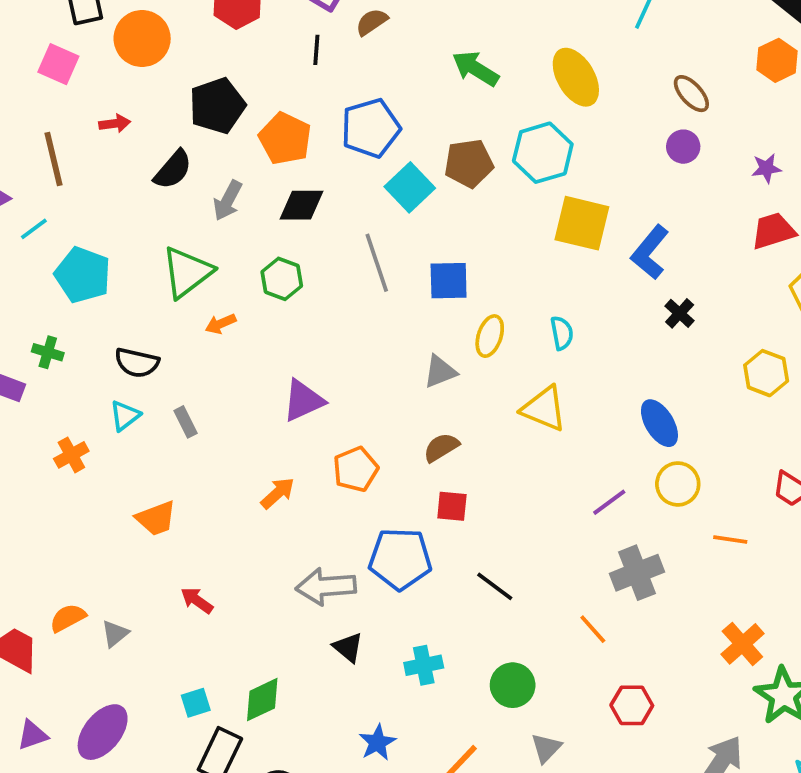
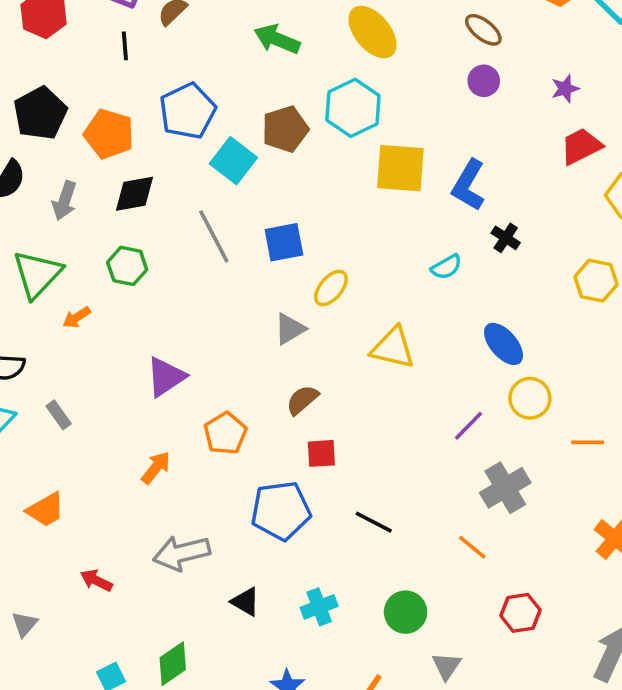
cyan semicircle: (562, 333) -> (446, 267), moved, turned 80
yellow ellipse: (490, 336) -> (331, 288), turned 30
gray arrow: (326, 586) -> (182, 553), moved

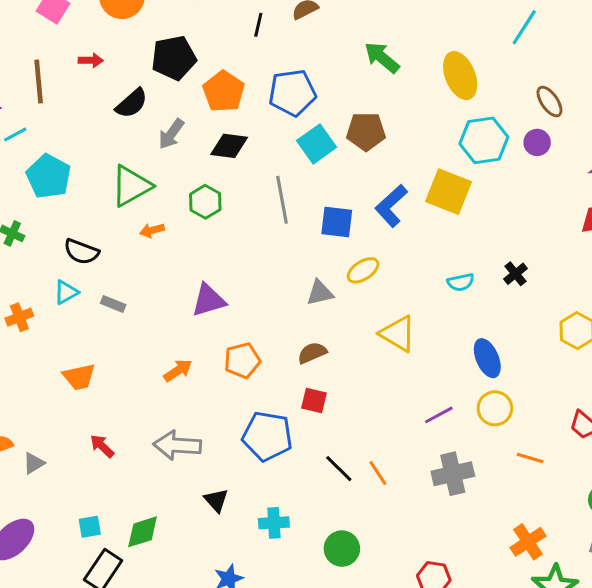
cyan hexagon: (353, 108) -> (484, 140), moved
blue L-shape: (469, 185) -> (391, 206), moved
gray rectangle: (59, 415) -> (113, 304), turned -50
orange line: (472, 547) -> (378, 473), moved

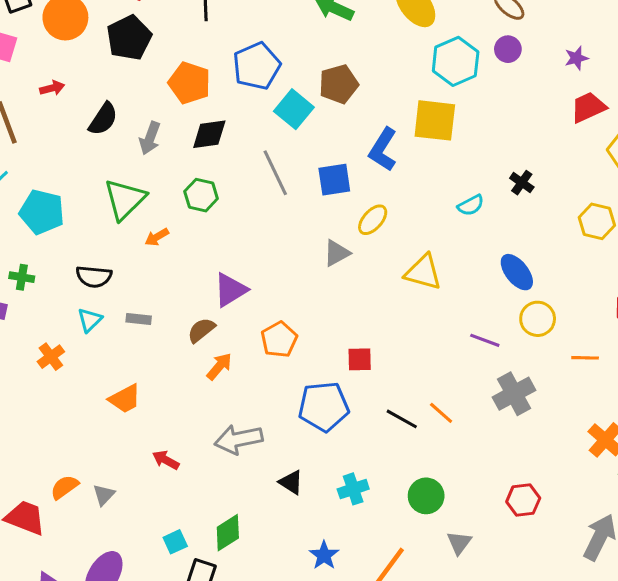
black pentagon: (174, 58) -> (129, 38), moved
brown semicircle: (312, 353) -> (201, 330), moved
purple line: (439, 415) -> (485, 340), turned 64

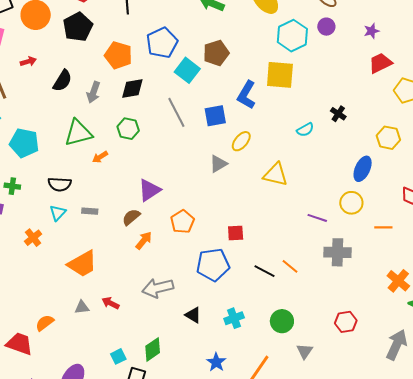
green triangle: (125, 199) -> (78, 133), turned 32
blue ellipse: (517, 272) -> (363, 169), moved, turned 65
gray cross: (514, 394) -> (337, 252), turned 32
orange trapezoid: (125, 399) -> (82, 264), size x1.4
gray triangle: (104, 495) -> (82, 307), moved, turned 42

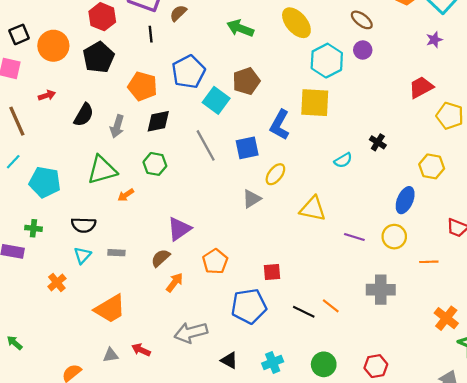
purple star: (372, 31) -> (434, 40), moved
purple line: (317, 218) -> (354, 237), moved
red hexagon: (346, 322) -> (376, 366), moved

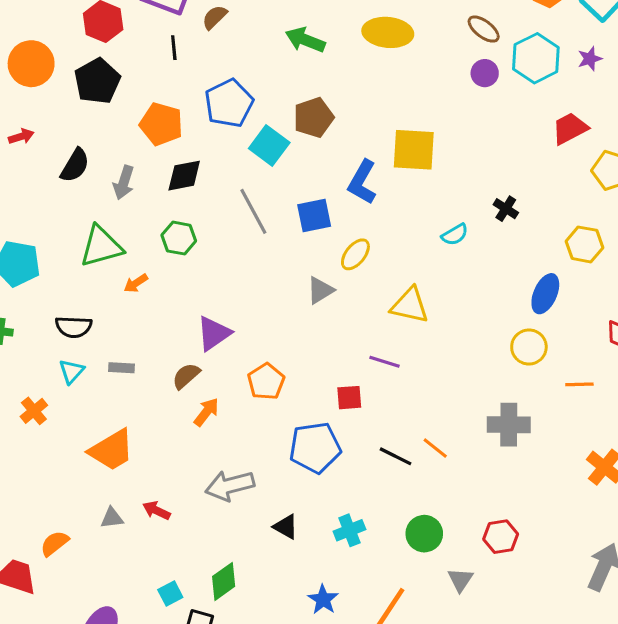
yellow ellipse: (296, 23) -> (388, 32), turned -44
cyan hexagon: (327, 61) -> (536, 58), moved
purple line: (354, 237) -> (384, 362), moved

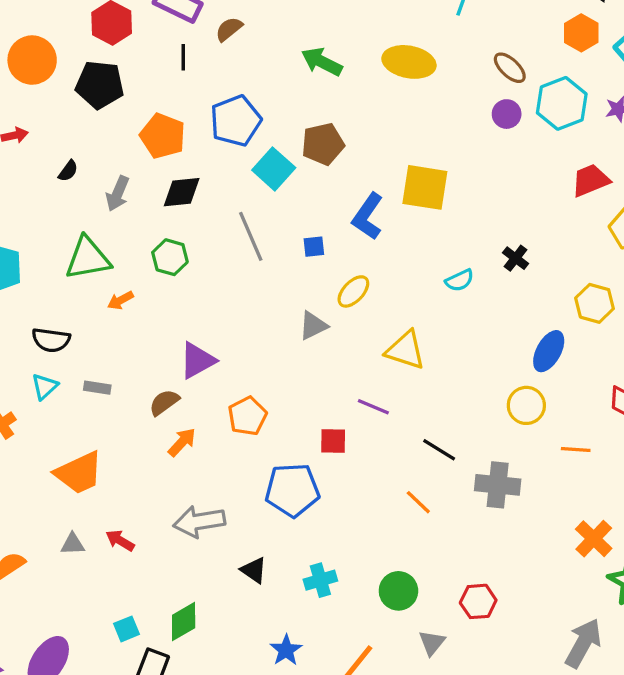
black pentagon: (97, 81) -> (100, 85), turned 30
black semicircle: (75, 165) -> (68, 171), size x0.6
blue square: (314, 215) -> (314, 247), size x0.6
black line: (396, 456) -> (439, 450), moved

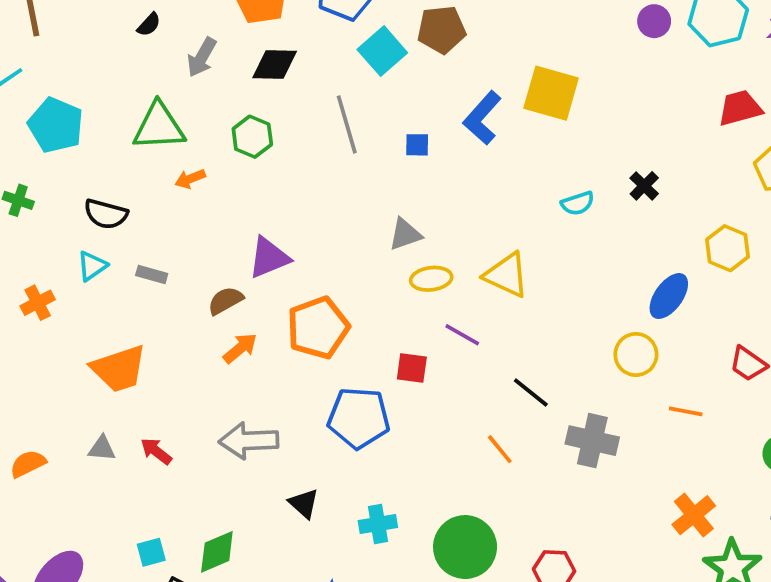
yellow ellipse: (353, 291) -> (431, 279), moved, turned 32
orange pentagon: (247, 416) -> (318, 328), size x1.4
green circle: (398, 591) -> (465, 547), size x1.4

